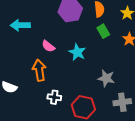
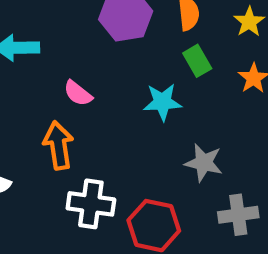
cyan star: (77, 52) -> (162, 102), moved, turned -30
white cross: (54, 97) -> (91, 204), size x1.5

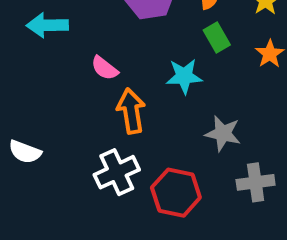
orange arrow: (58, 145) -> (131, 111), moved
white cross: (91, 204) -> (117, 172), turned -33

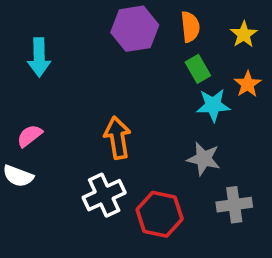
cyan arrow: (47, 25) -> (39, 57), turned -90
pink semicircle: (105, 68) -> (30, 136), moved, turned 104
cyan star: (184, 76) -> (213, 105), moved

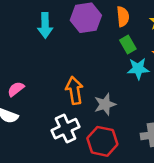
cyan arrow: (39, 57) -> (45, 25), moved
gray star: (204, 159) -> (105, 104), moved, turned -30

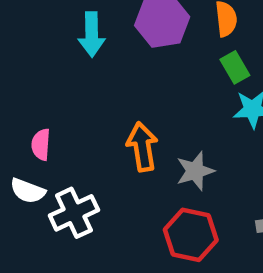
pink semicircle: (16, 89) -> (41, 145), turned -48
white cross: (66, 129) -> (74, 213), moved

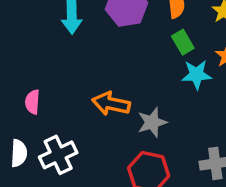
orange arrow: (142, 147) -> (111, 104), turned -69
white semicircle: (28, 191) -> (19, 153), moved, turned -108

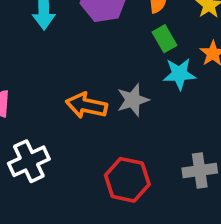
gray star: (152, 122) -> (133, 100), moved

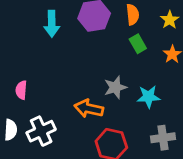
cyan star: (179, 74) -> (148, 97), moved
orange arrow: (86, 106) -> (89, 109), moved

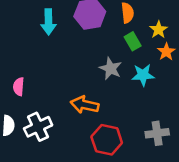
yellow star: (170, 20) -> (159, 30), moved
gray star: (115, 87) -> (111, 69), moved, turned -30
cyan star: (148, 97) -> (143, 75), moved

